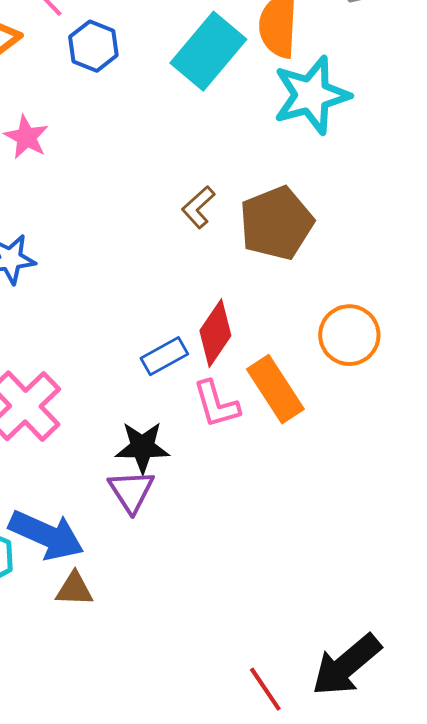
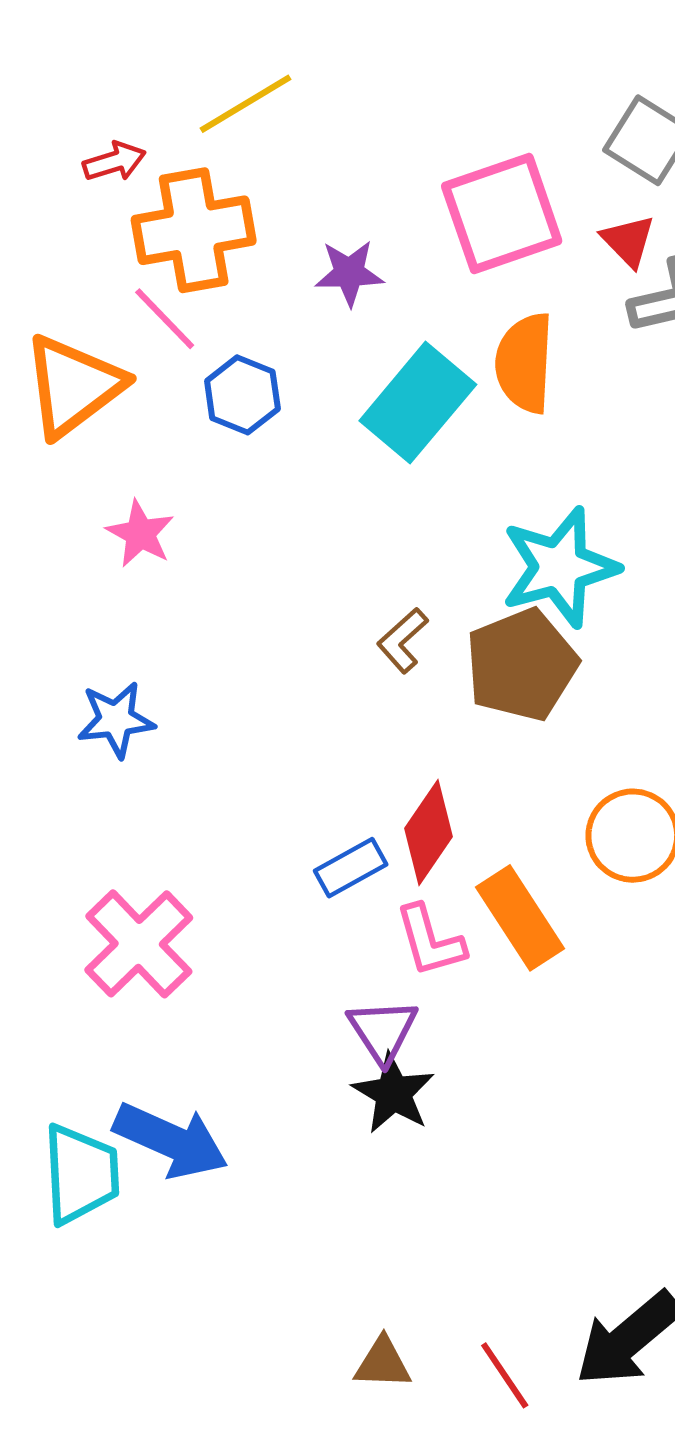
cyan star: (311, 95) -> (560, 567), moved
black star: (142, 447) -> (393, 1093), moved, turned 30
purple triangle: (131, 491) -> (383, 1031), moved
brown triangle: (74, 589) -> (383, 1363), moved

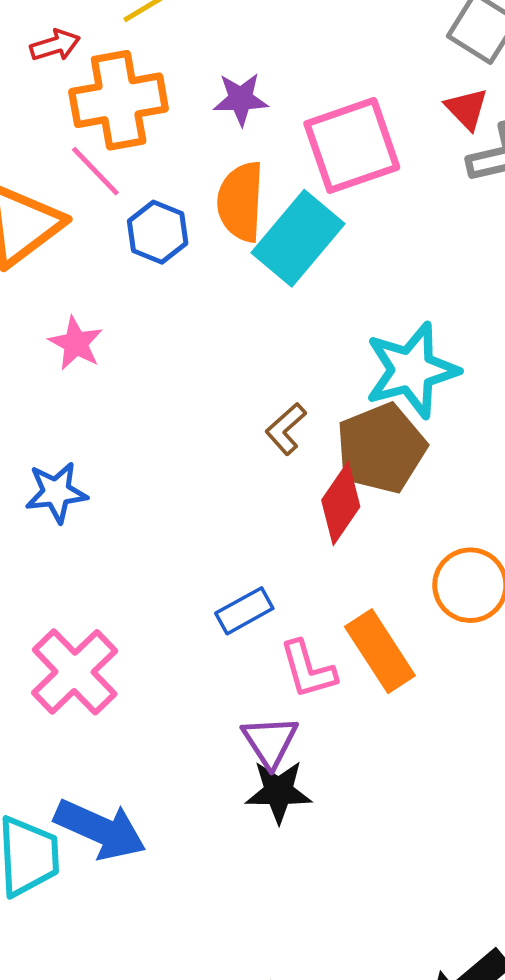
pink square: (502, 213) -> (352, 145), moved
purple star: (349, 273) -> (241, 99), moved
orange semicircle: (525, 363) -> (241, 202), moved
red diamond: (428, 833) -> (341, 503), moved
black star: (393, 1093) -> (279, 792), turned -30

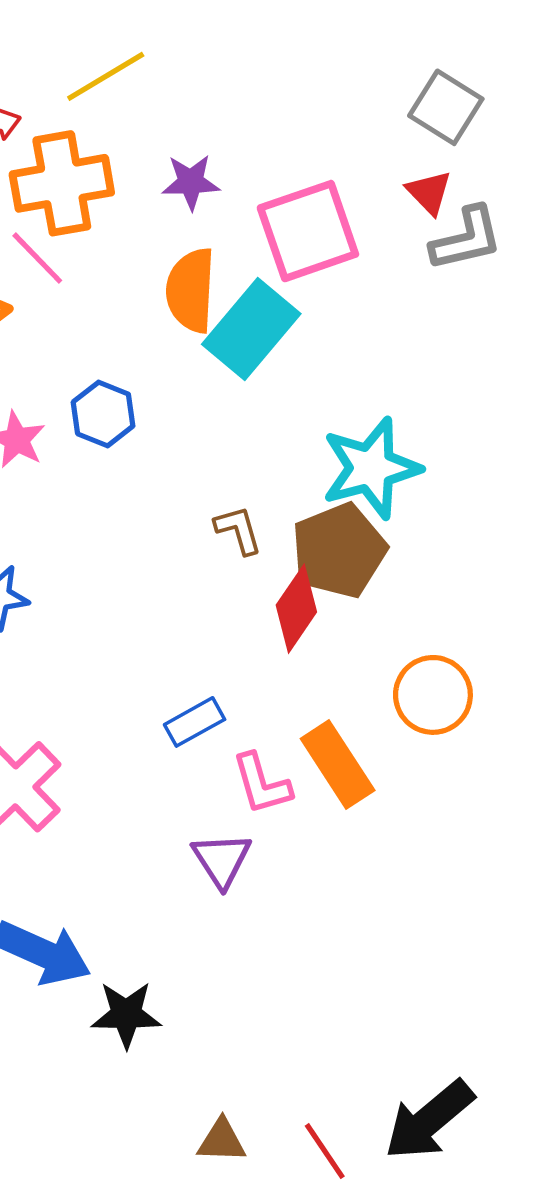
blue hexagon: (158, 232) -> (103, 414), moved
brown L-shape: (286, 429) -> (238, 530), turned 116
black star: (279, 792) -> (126, 1014), moved

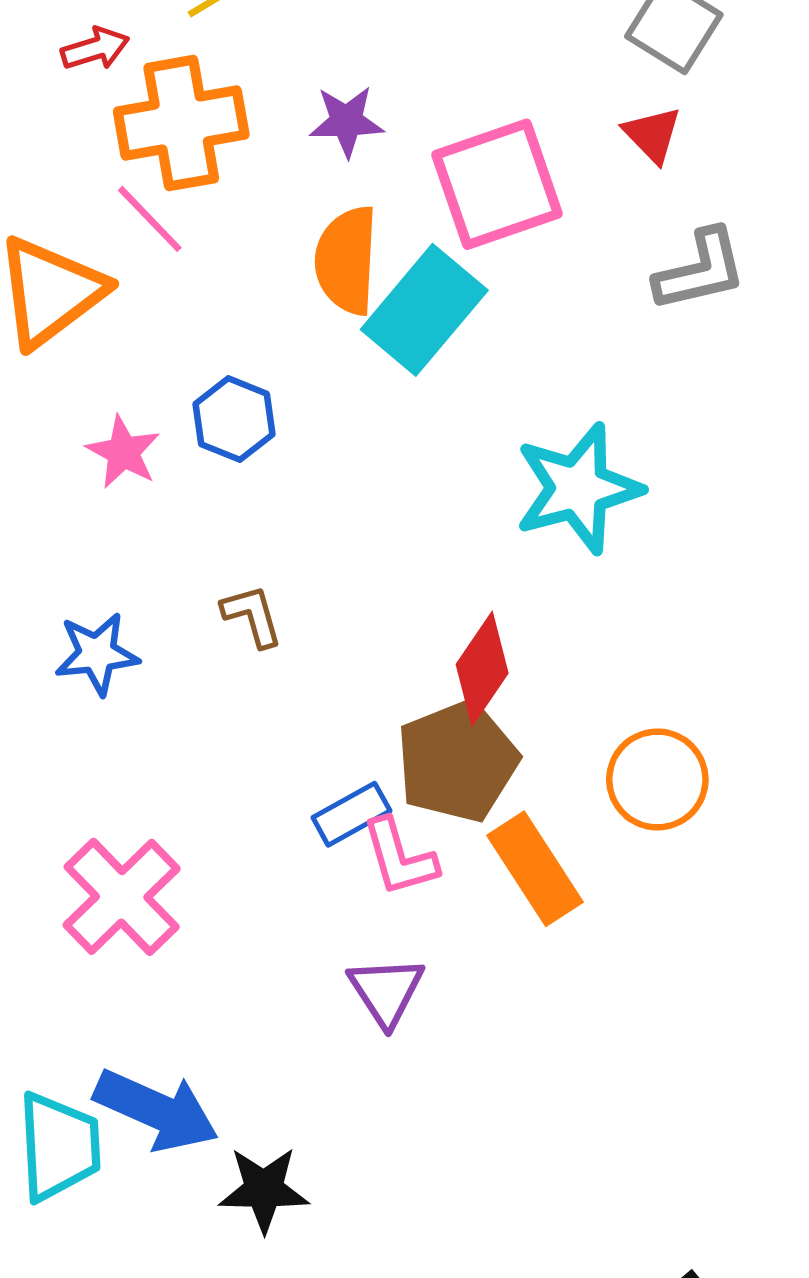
gray L-shape: (466, 239) -> (700, 270), moved
brown L-shape: (238, 530) -> (252, 616), moved
brown pentagon: (339, 551) -> (457, 761), moved
pink L-shape: (262, 784) -> (399, 857), moved

